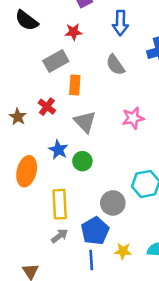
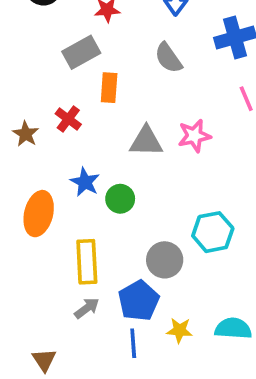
gray triangle: (85, 122) -> (146, 141), moved, turned -45

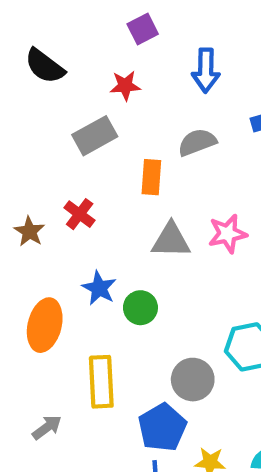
gray semicircle: (168, 58) -> (197, 142), turned 104
orange rectangle: (109, 88) -> (151, 177), moved
gray arrow: (87, 308) -> (47, 427), moved

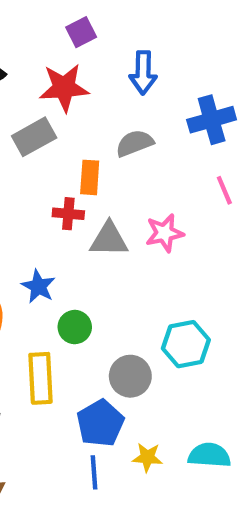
red star: (125, 86) -> (64, 88), size x1.6
red cross: (80, 214) -> (68, 214), moved, turned -32
green circle: (140, 308) -> (75, 327), moved

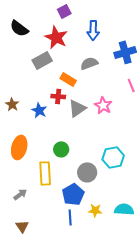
red star: (64, 88) -> (56, 37), turned 30
orange rectangle: (90, 177) -> (68, 79), turned -63
pink star: (164, 233) -> (103, 105), turned -30
gray triangle: (109, 239) -> (77, 108), turned -36
blue star: (38, 286) -> (39, 110), moved

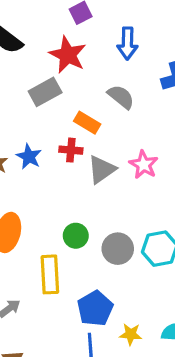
gray semicircle: (89, 63) -> (121, 97), turned 60
blue star: (39, 110) -> (29, 157), moved
gray circle: (87, 172) -> (118, 249), moved

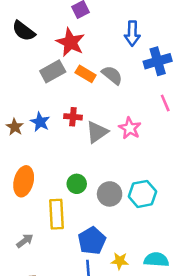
blue arrow: (127, 43) -> (132, 33), moved
orange rectangle: (87, 123) -> (86, 74), moved

